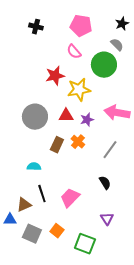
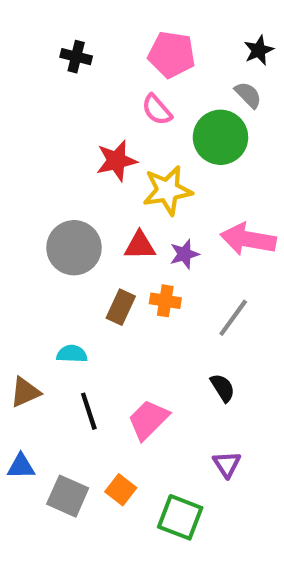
orange cross: (78, 142) -> (165, 301), turned -32
brown triangle: (24, 205) -> (25, 392), moved

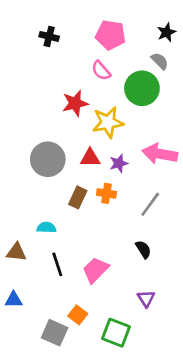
brown triangle: (25, 392) -> (16, 252), turned 30
gray square: (68, 496) -> (55, 333), moved

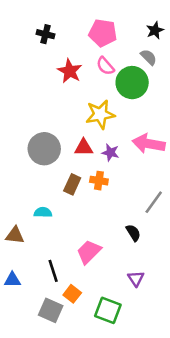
pink semicircle: (101, 71) -> (105, 66), moved
red star: (75, 103) -> (70, 71), moved, turned -30
purple star: (119, 163) -> (110, 153), turned 30
gray line: (150, 204) -> (154, 202), moved
black line: (57, 264) -> (53, 271), moved

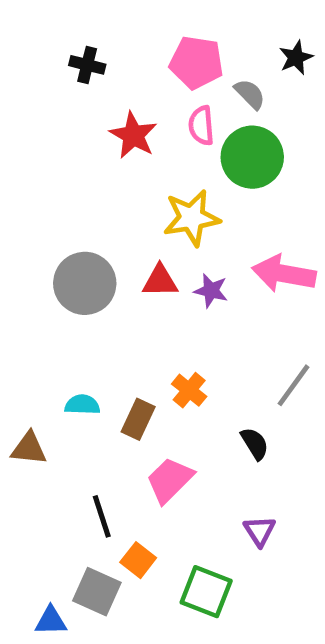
gray semicircle: (149, 57) -> (250, 94), moved
pink semicircle: (105, 66) -> (201, 126), turned 36
orange cross: (99, 181) -> (189, 390), moved, turned 30
brown rectangle: (72, 184) -> (138, 419), moved
blue triangle: (12, 280) -> (51, 621), moved

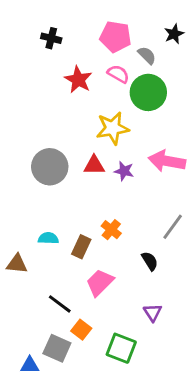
pink semicircle: (201, 126) -> (118, 74), turned 125
black line: (102, 516) -> (60, 304), turned -35

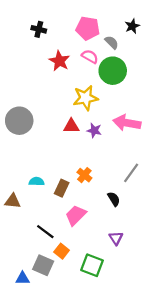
gray circle: (50, 167) -> (19, 121), moved

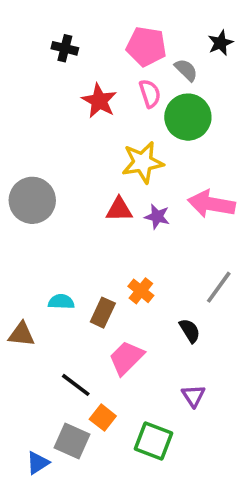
pink semicircle: (90, 57) -> (150, 94), turned 42
blue triangle: (22, 278) -> (38, 463), turned -32

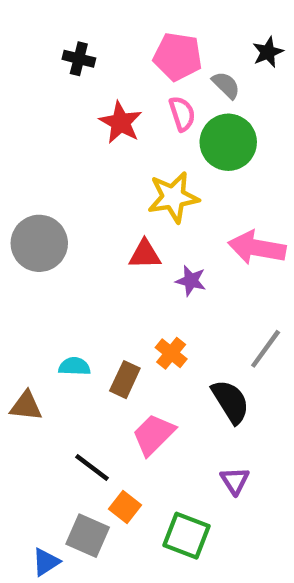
purple star: (157, 217) -> (191, 281), moved
black semicircle: (190, 331) -> (230, 402), size x1.5

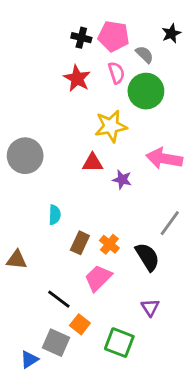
black cross: (79, 59) -> (81, 38), moved
orange cross: (171, 353) -> (109, 244), moved
cyan semicircle: (74, 366) -> (55, 215), moved, turned 90

